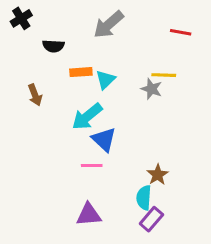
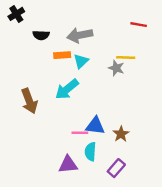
gray arrow: (109, 25) -> (80, 35), moved, turned 30
brown arrow: (35, 95) -> (29, 101), moved, size x1.5
blue triangle: (104, 139) -> (95, 126), moved, turned -36
pink line: (92, 166) -> (80, 133), moved
cyan semicircle: (144, 198) -> (90, 152), moved

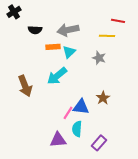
yellow line: (126, 57) -> (107, 36), moved
pink line: (80, 133) -> (68, 113), turned -56
brown star: (121, 134) -> (103, 98), moved

